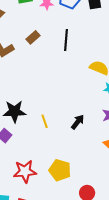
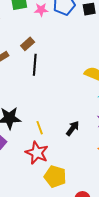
black line: (66, 40) -> (35, 65), moved
red star: (25, 171) -> (37, 153), moved, turned 30

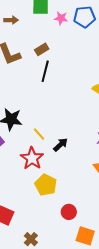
yellow line: (40, 128) -> (39, 134), turned -32
black arrow: (73, 128) -> (61, 145), moved

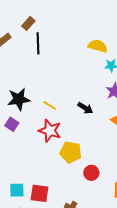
black arrow: (61, 145) -> (85, 108), moved, turned 91
red circle: (69, 212) -> (91, 173), moved

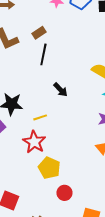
yellow line: (50, 105) -> (40, 117), turned -64
black arrow: (85, 108) -> (61, 90), moved

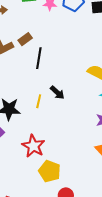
brown rectangle: (39, 33) -> (25, 39), moved
yellow line: (40, 117) -> (39, 101), moved, turned -56

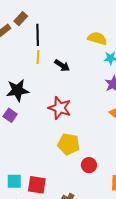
yellow line: (39, 101) -> (38, 57), moved
red star: (33, 146) -> (60, 108), moved

